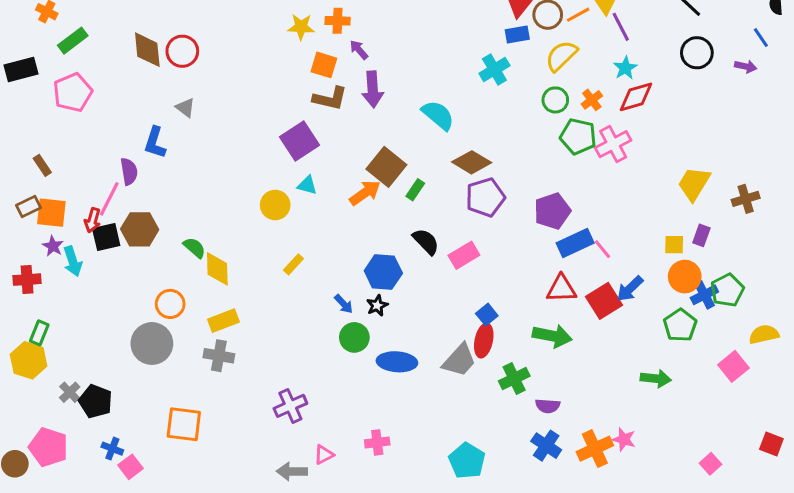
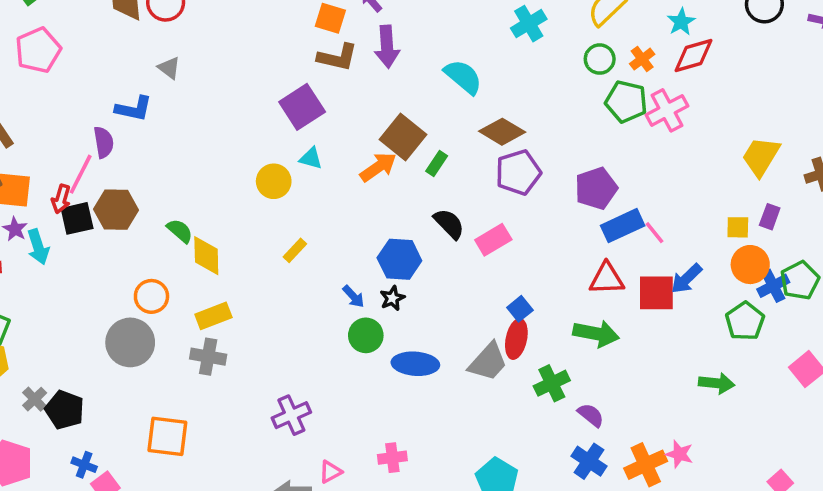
blue L-shape: (155, 143) -> (134, 109), turned -96
red square: (604, 301) -> (656, 293), turned 32
purple semicircle: (548, 406) -> (591, 415), turned -145

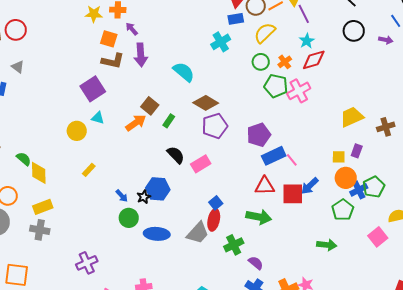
brown square: (403, 137) -> (150, 106), size x0.7
yellow trapezoid: (761, 156) -> (352, 117), turned 35
blue hexagon: (399, 259) -> (158, 189), moved

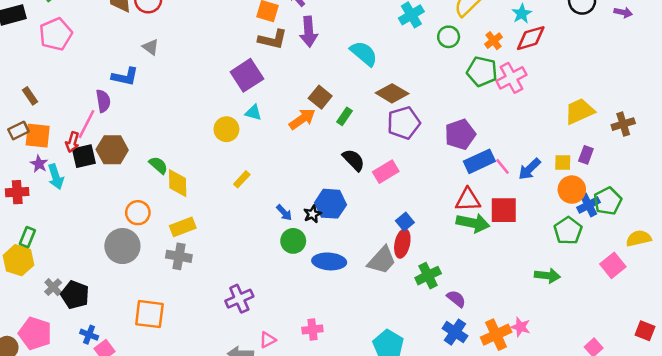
green circle: (261, 62) -> (449, 37), moved
blue arrow: (310, 186) -> (529, 169), moved
green arrow: (259, 217) -> (473, 223), moved

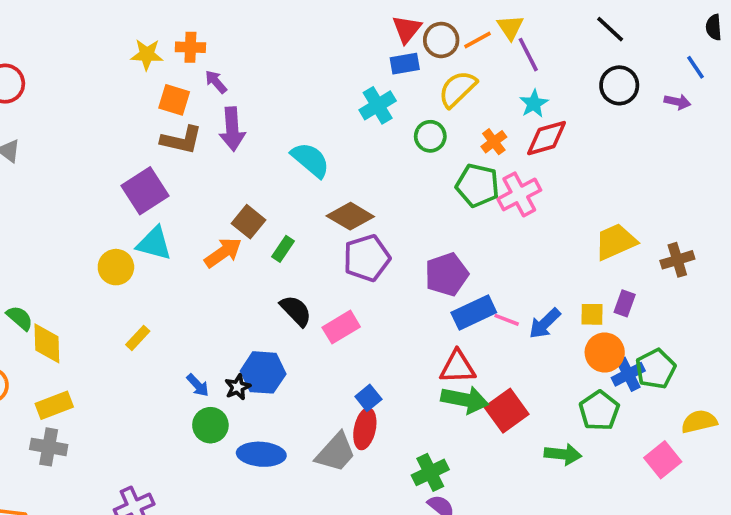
cyan triangle: (253, 113) -> (154, 243), size x1.5
pink line: (502, 166) -> (507, 320), turned -30
red square: (504, 210) -> (507, 411), moved, turned -36
green cross: (428, 276) -> (430, 472), moved
green arrow: (547, 276) -> (563, 454), moved

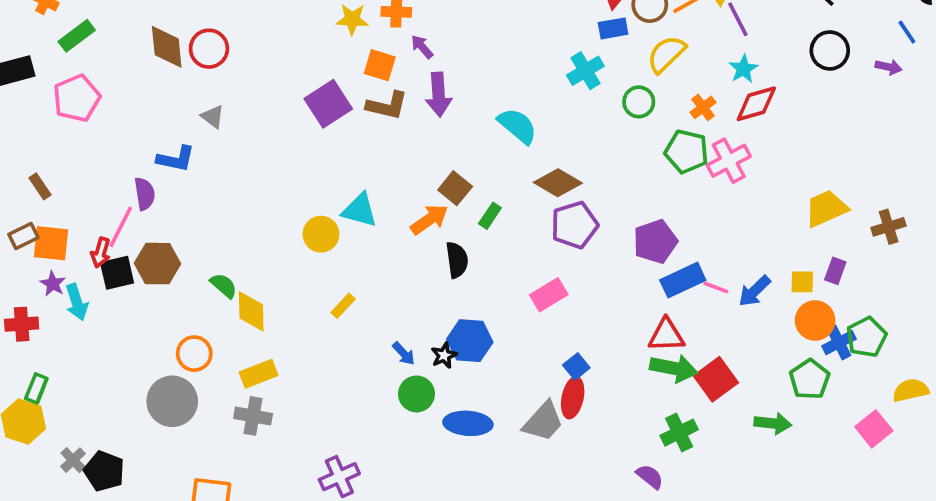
purple square: (145, 191) -> (328, 104), moved
black semicircle: (296, 311) -> (457, 260), moved, turned 36
green cross: (430, 472) -> (679, 433), moved

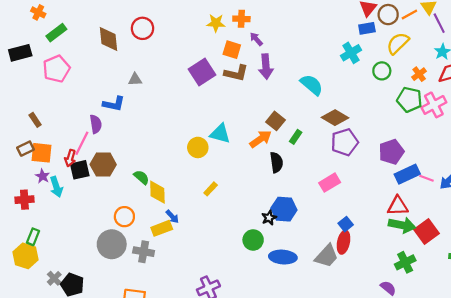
red circle: (209, 49) -> (143, 28), moved
gray triangle: (213, 117) -> (135, 79), turned -40
blue arrow: (404, 354) -> (172, 217), moved
gray cross: (253, 416) -> (144, 252), moved

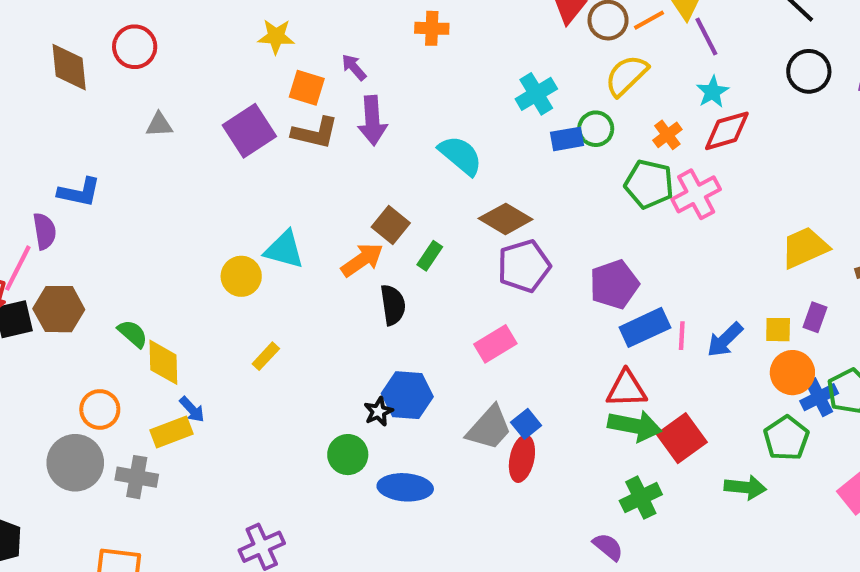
orange cross: (241, 19) -> (432, 28), moved
blue rectangle: (367, 28) -> (567, 139), moved
gray triangle: (135, 79) -> (159, 125), moved
pink line: (426, 178) -> (682, 336), turned 72
gray trapezoid: (326, 256) -> (489, 428), moved

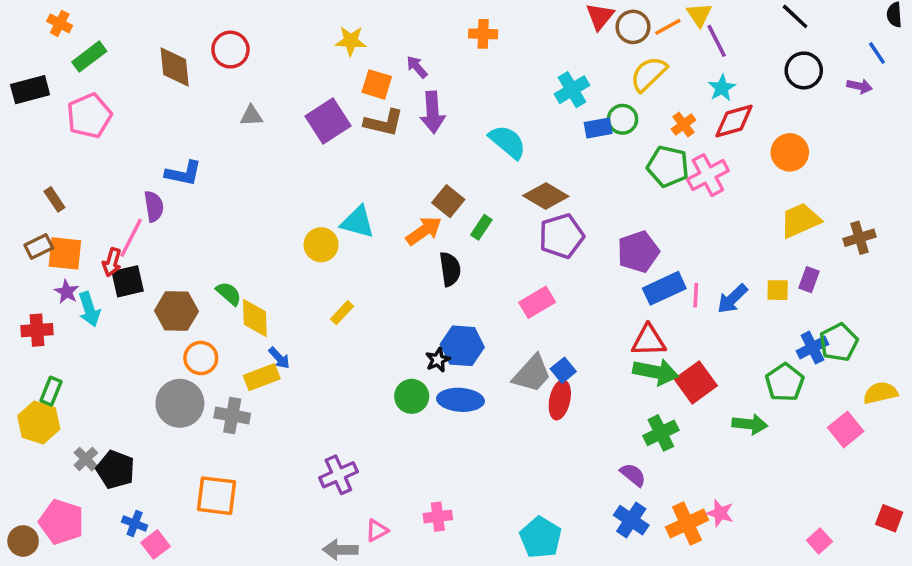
brown hexagon: (59, 309) -> (176, 311), moved
orange circle: (792, 373) -> (790, 152), moved
blue ellipse: (405, 487) -> (460, 400), moved

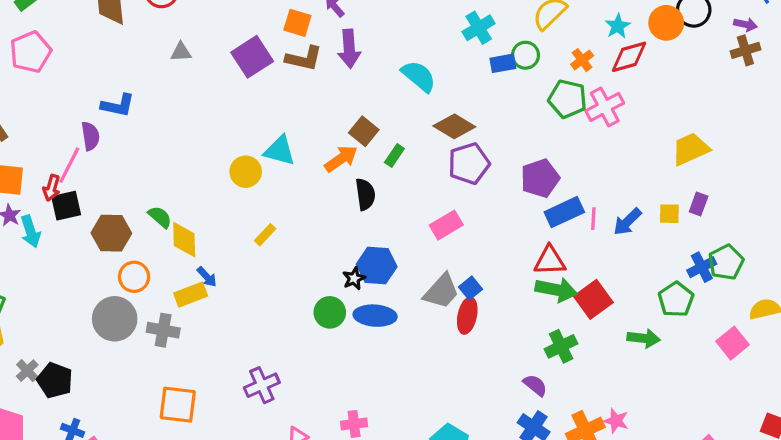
orange circle: (790, 152) -> (666, 23), moved
brown cross: (860, 238) -> (745, 50), moved
orange square: (216, 496) -> (178, 405), moved

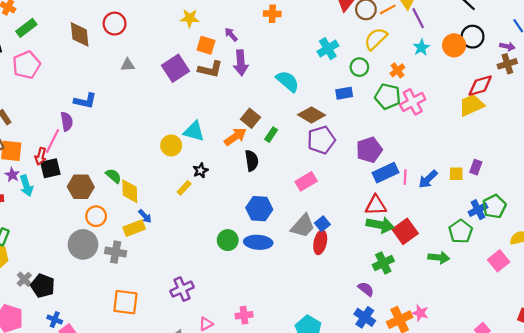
red diamond: (629, 57) -> (480, 86), moved
blue rectangle: (503, 63) -> (344, 93), moved
yellow trapezoid: (690, 149) -> (471, 105), moved
black star: (354, 278) -> (201, 170), moved

